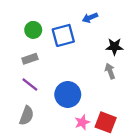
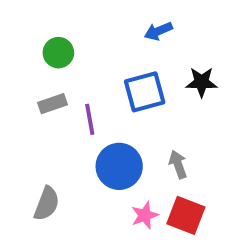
blue square: (63, 35) -> (145, 92), moved
gray arrow: (110, 71) -> (178, 164), moved
purple line: (30, 84) -> (90, 119), moved, turned 42

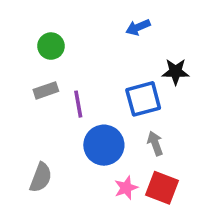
blue square: (145, 92) -> (143, 99), moved

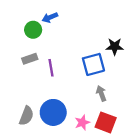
blue arrow: (138, 27) -> (50, 17), moved
blue circle: (104, 145) -> (53, 112), moved

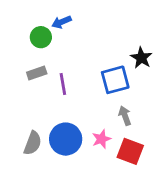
black star: (115, 47) -> (141, 58), turned 30
pink star: (82, 122) -> (101, 139), moved

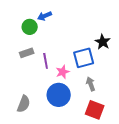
blue circle: (66, 139) -> (59, 95), moved
pink star: (101, 139) -> (63, 72), moved

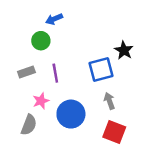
green circle: (30, 27) -> (41, 41), moved
gray rectangle: (27, 53) -> (26, 72), moved
pink star: (63, 72) -> (41, 101), moved

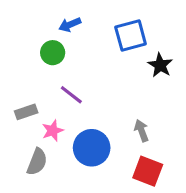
blue square: (101, 70) -> (131, 36), moved
gray rectangle: (26, 72) -> (26, 112), moved
purple line: (55, 73) -> (71, 95), turned -42

